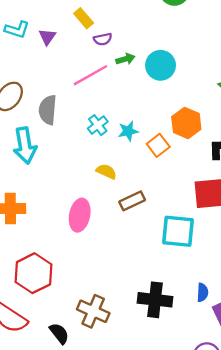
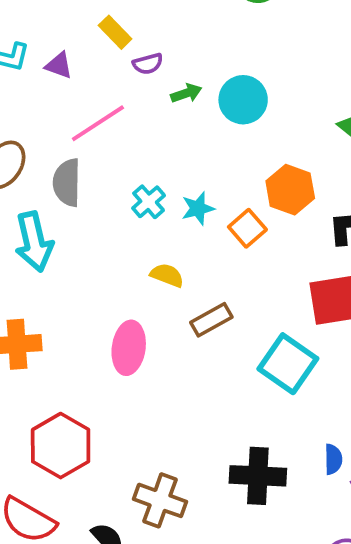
purple triangle: (47, 37) -> (59, 65), turned -42
pink line: (90, 75) -> (98, 123), moved
cyan square: (178, 231) -> (288, 364), turned 33

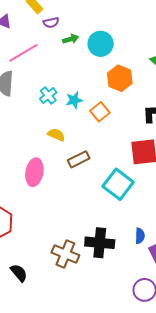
orange hexagon: (290, 190) -> (120, 78), moved
brown cross: (160, 500) -> (65, 254), moved

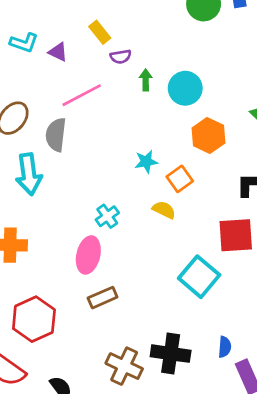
green arrow: (71, 39) -> (146, 80), turned -77
cyan cross: (48, 96) -> (107, 216), moved
yellow semicircle: (56, 135) -> (164, 210), moved
brown rectangle: (79, 159) -> (103, 298), moved

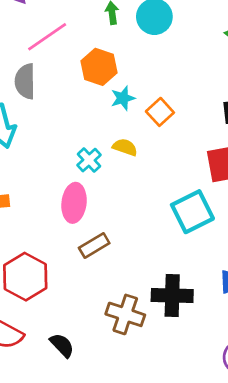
orange hexagon: (208, 135) -> (99, 67), moved
yellow semicircle: (164, 210) -> (125, 147), moved
cyan square: (199, 277) -> (192, 212), turned 30

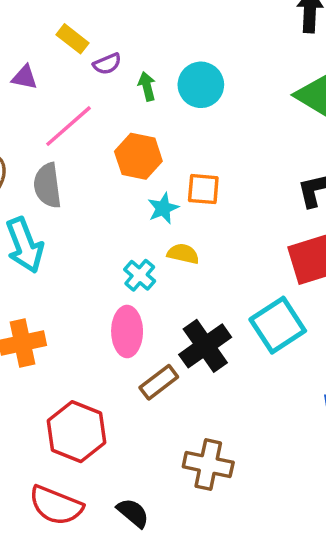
cyan star: (123, 98) -> (163, 208), moved
orange square: (160, 112) -> (203, 189), moved, turned -36
black cross: (172, 295) -> (205, 346), moved, turned -30

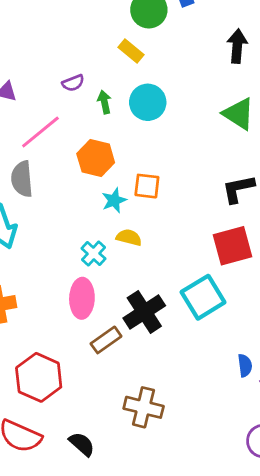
yellow rectangle: (72, 39) -> (131, 51), moved

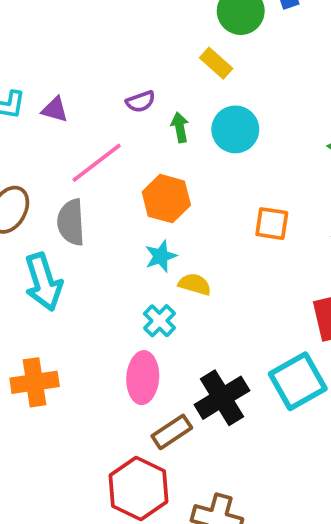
orange square: (147, 186) -> (272, 224), moved
cyan star: (114, 200) -> (161, 256), moved
yellow semicircle: (129, 237) -> (195, 284), moved
red hexagon: (39, 377) -> (138, 488), moved

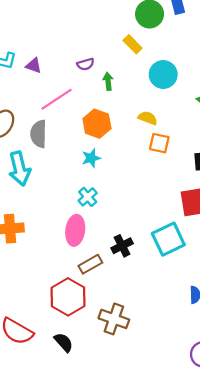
cyan circle: (235, 129) -> (163, 74), moved
yellow semicircle: (195, 284) -> (148, 118), moved
black cross: (222, 398) -> (122, 246), size x0.7

